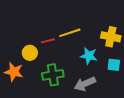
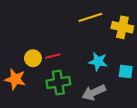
yellow line: (70, 33) -> (90, 17), moved
yellow cross: (111, 37) -> (122, 27), moved
red line: (48, 41) -> (53, 56), moved

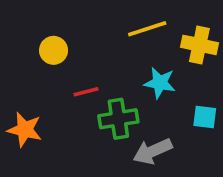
yellow circle: (33, 58) -> (54, 50), moved
cyan star: (98, 62) -> (160, 83), moved
green cross: (58, 83) -> (118, 119), moved

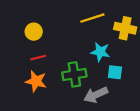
red line: (86, 92) -> (38, 58), moved
cyan square: (205, 117) -> (115, 72), moved
orange star: (25, 130) -> (36, 81), moved

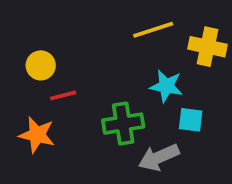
yellow circle: (34, 32) -> (41, 65), moved
orange star: (36, 81) -> (37, 135), moved

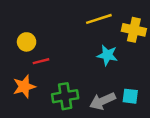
cyan square: (191, 120) -> (130, 96), moved
green cross: (123, 124) -> (65, 96), moved
orange star: (37, 135) -> (24, 87), turned -30

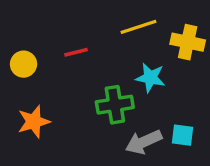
yellow circle: (27, 42) -> (24, 64), moved
red line: (41, 61) -> (76, 52), moved
green cross: (65, 96) -> (115, 105), moved

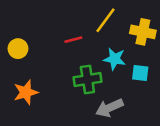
yellow line: (139, 27) -> (106, 20), turned -36
red line: (76, 52) -> (73, 40), moved
cyan square: (182, 135) -> (140, 73), moved

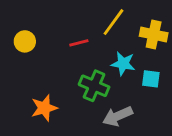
yellow circle: (18, 49) -> (25, 41), moved
green cross: (87, 80) -> (94, 86), turned 32
orange star: (26, 92) -> (44, 108), moved

